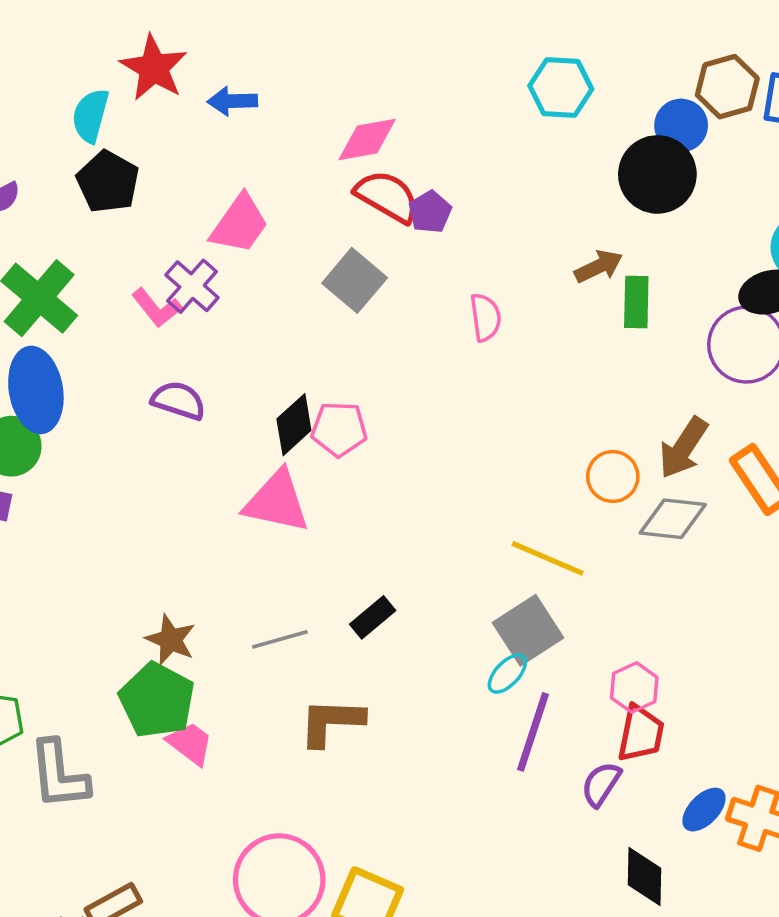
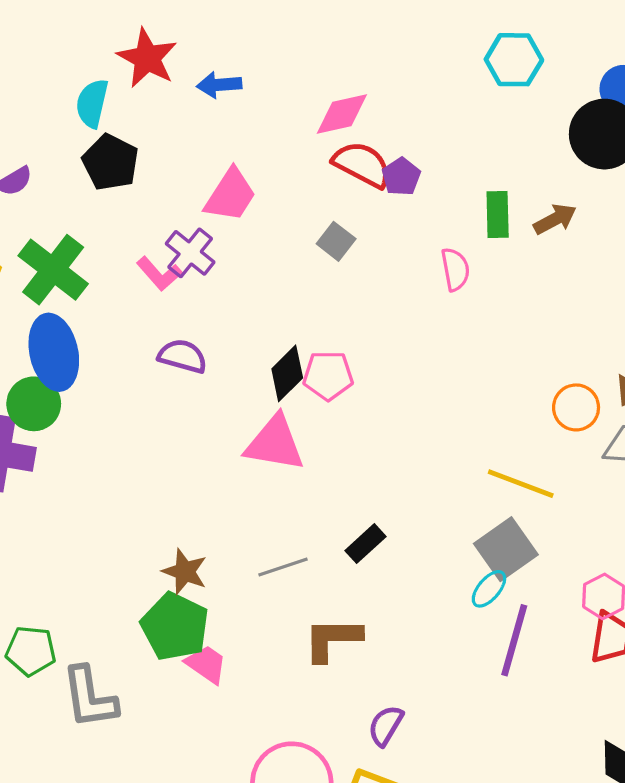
gray square: (355, 280) -> (336, 241), size x0.7
green rectangle: (636, 302) -> (498, 215), moved
purple semicircle: (601, 784) -> (386, 726), moved

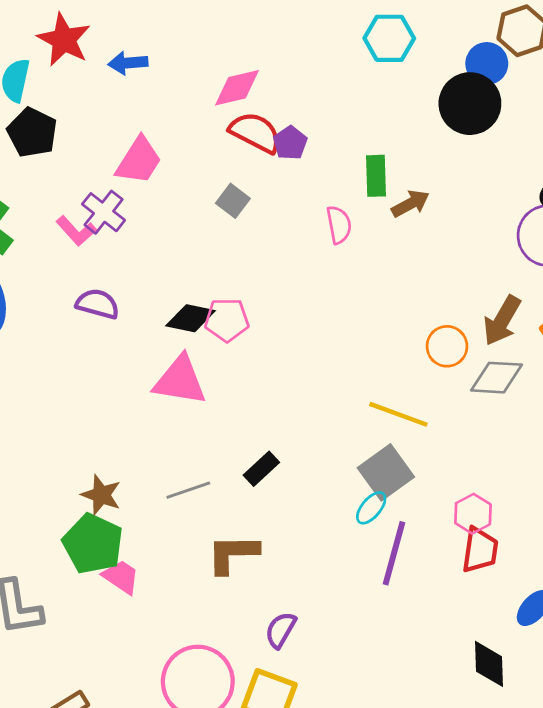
brown arrow: (555, 219) -> (410, 204), moved
black diamond: (287, 373) -> (191, 318), turned 57

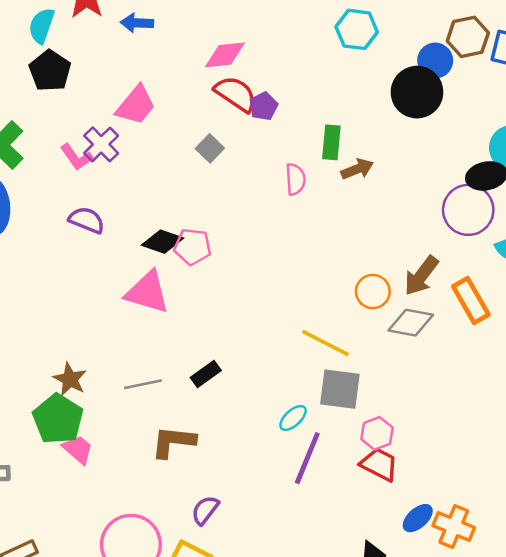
gray square: (386, 472) -> (340, 389), moved, turned 36
red trapezoid: (480, 550) -> (379, 464), turned -78

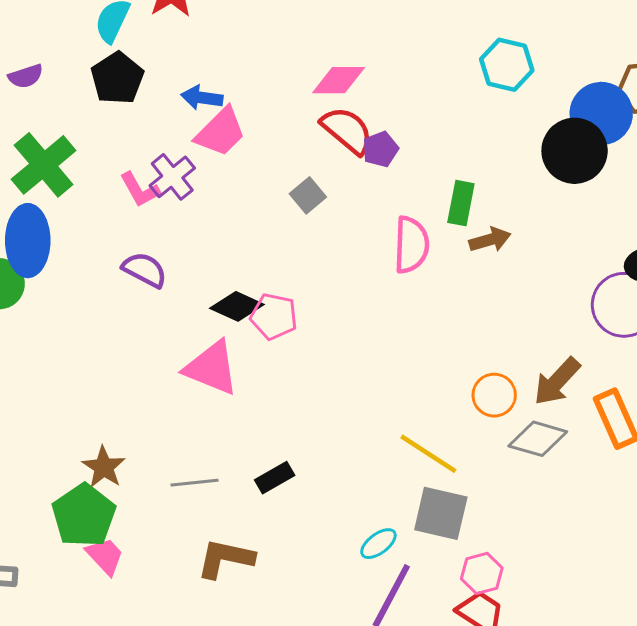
blue arrow: (137, 23) -> (202, 98), moved
blue circle: (435, 61) -> (601, 114), size x1.4
pink semicircle: (295, 179) -> (411, 245), size x1.4

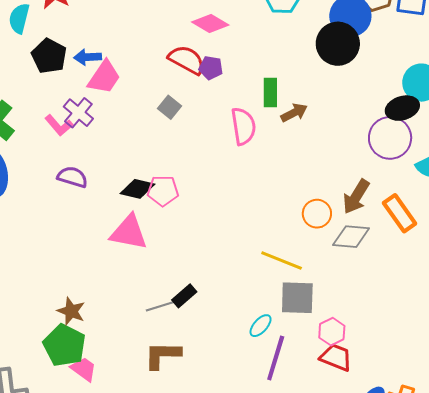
black pentagon: (117, 78) -> (49, 56), moved
pink diamond: (339, 80) -> (210, 24), moved, turned 42
purple pentagon: (380, 149) -> (211, 68), turned -30
gray line: (194, 483) -> (161, 306), moved

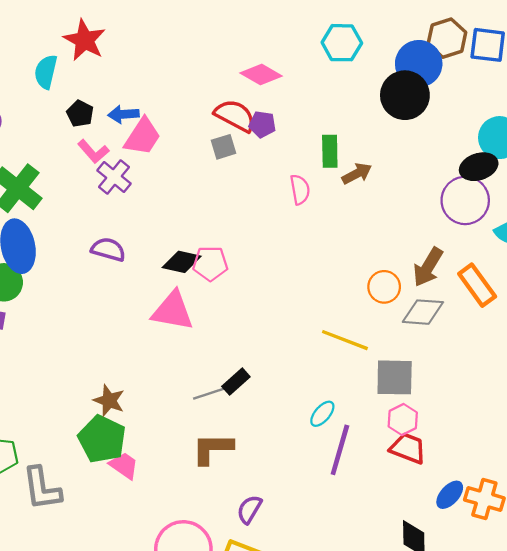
black pentagon: (49, 56) -> (80, 114), size x0.7
gray square: (169, 107) -> (223, 147), moved, turned 35
pink L-shape: (59, 125) -> (93, 151), moved
pink semicircle: (243, 126) -> (300, 190), size x0.7
gray square: (297, 298) -> (395, 377), moved

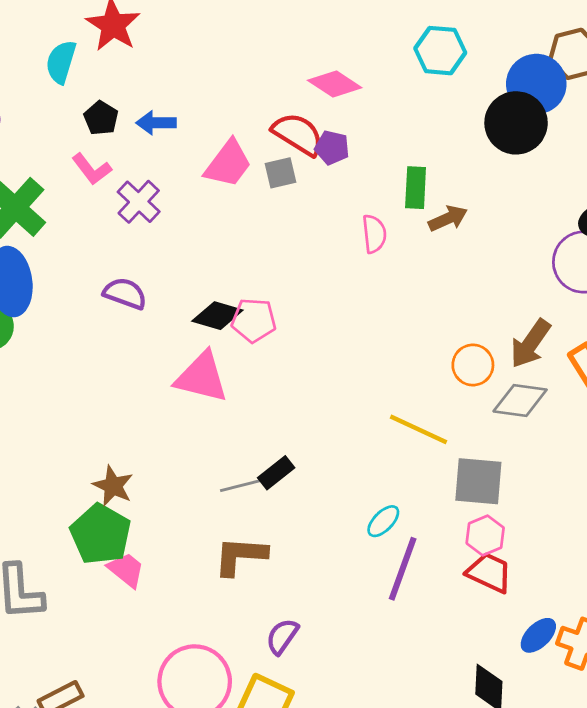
pink trapezoid: (142, 137) -> (228, 164), moved
pink L-shape: (93, 151) -> (92, 169), moved

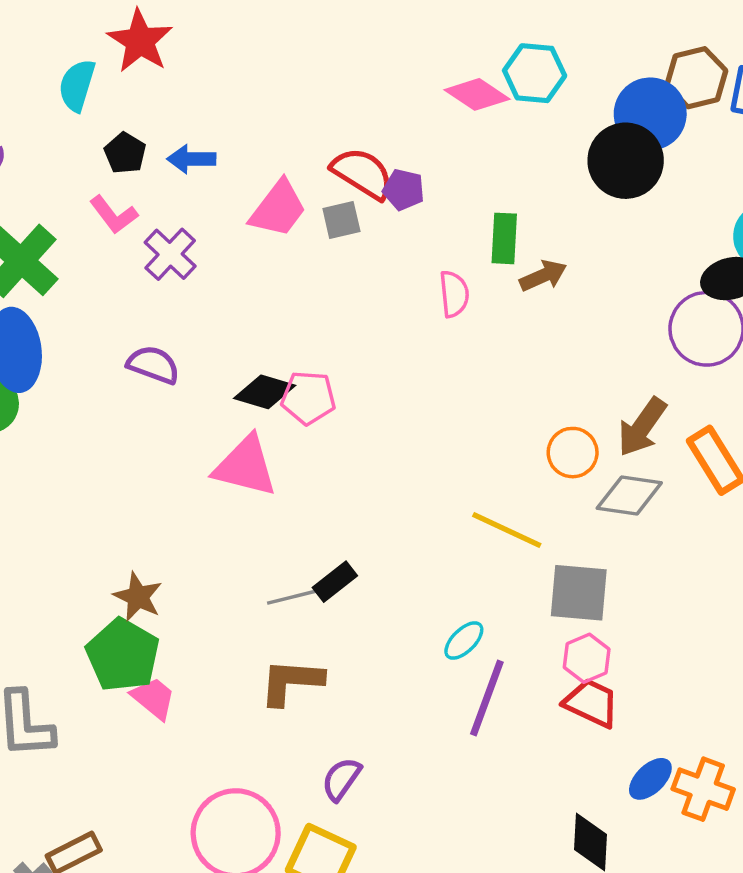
pink diamond: (335, 84) -> (477, 94), moved

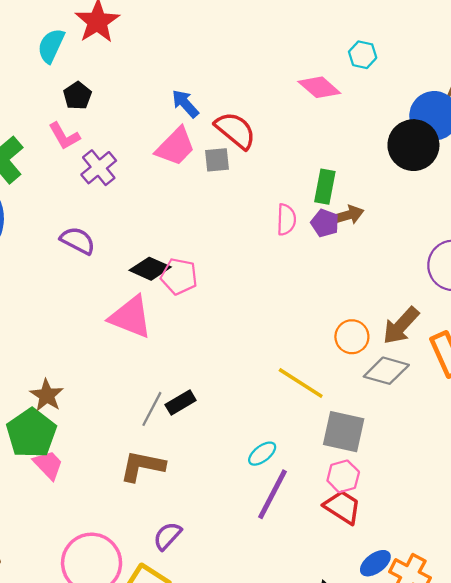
cyan hexagon: (535, 73) -> (363, 55), moved, size x0.7
blue arrow: (191, 159) -> (185, 104), moved, turned 40
purple pentagon: (404, 190) -> (325, 223), moved
gray line: (294, 597) -> (152, 409), turned -56

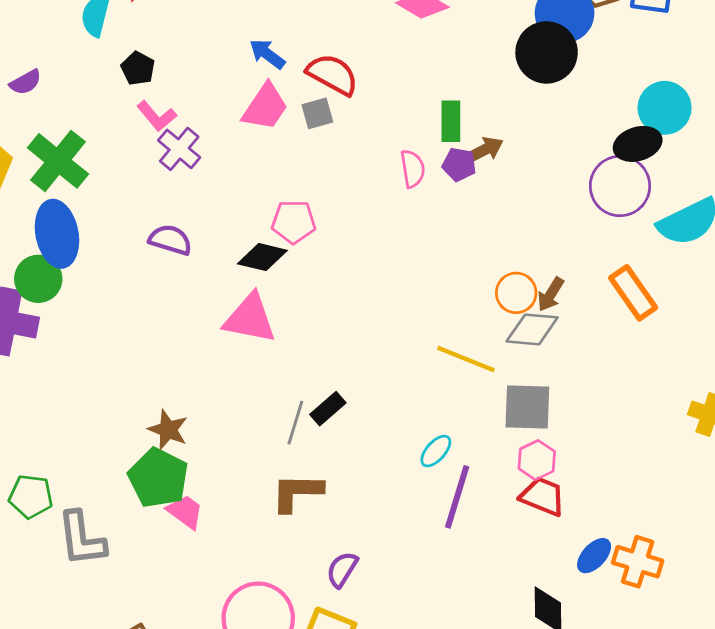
pink L-shape: (64, 136) -> (157, 116), moved
pink pentagon: (179, 276) -> (294, 222), moved
brown arrow: (401, 326) -> (551, 294), moved, size x0.7
gray diamond: (386, 371) -> (532, 329), moved

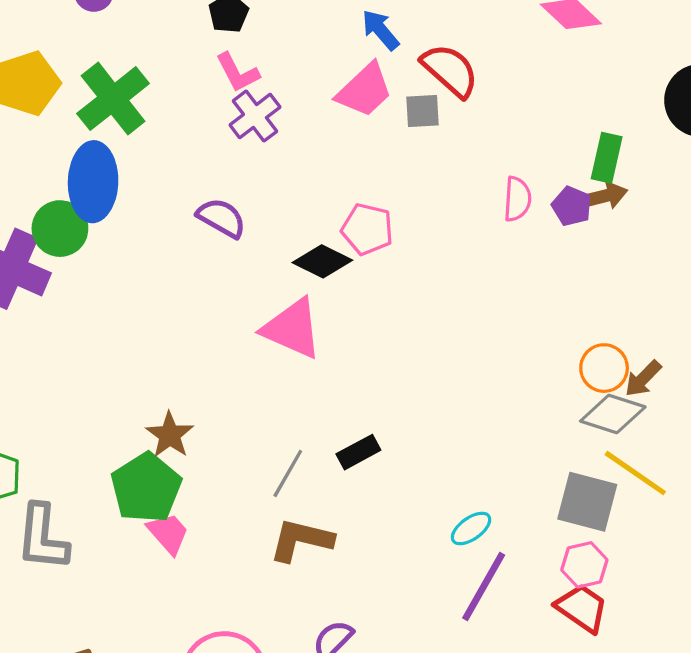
green rectangle: (451, 121) -> (607, 158), moved
yellow line: (466, 359) -> (635, 473), moved
gray line: (295, 423) -> (288, 473), moved

